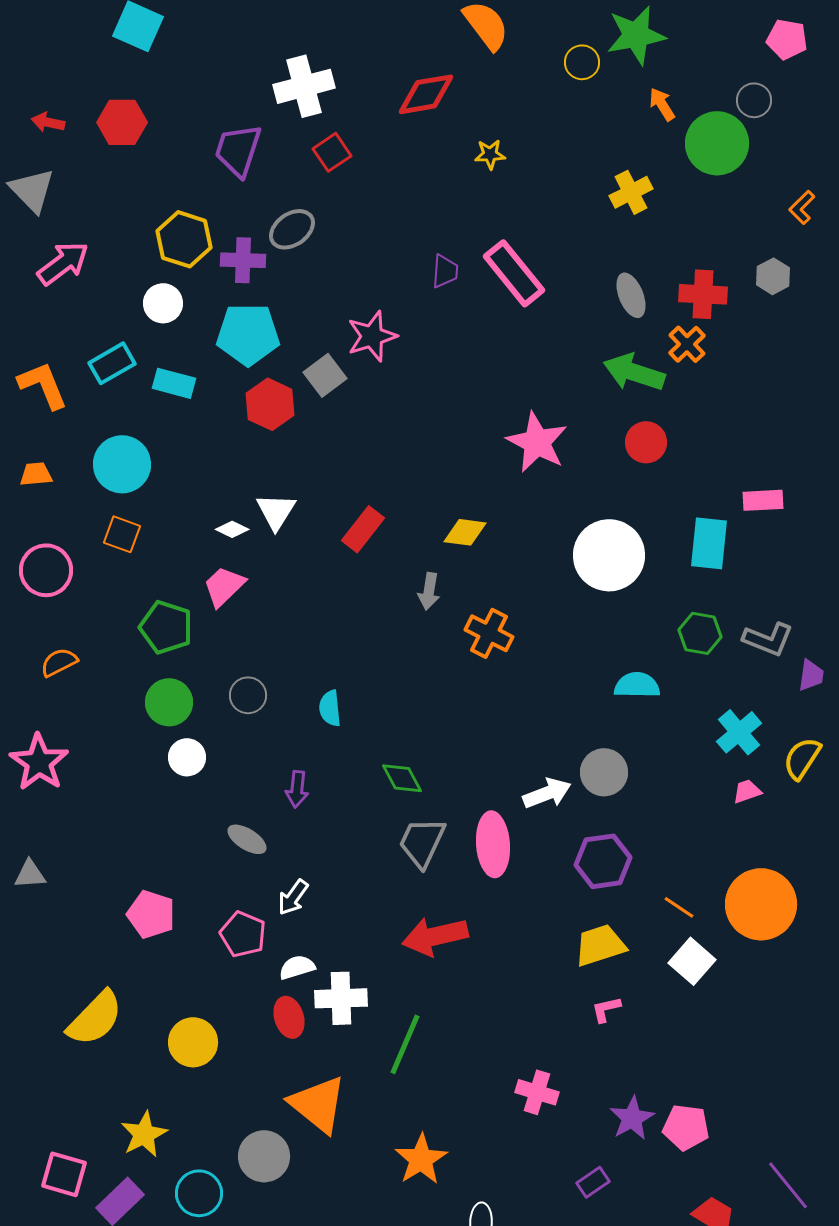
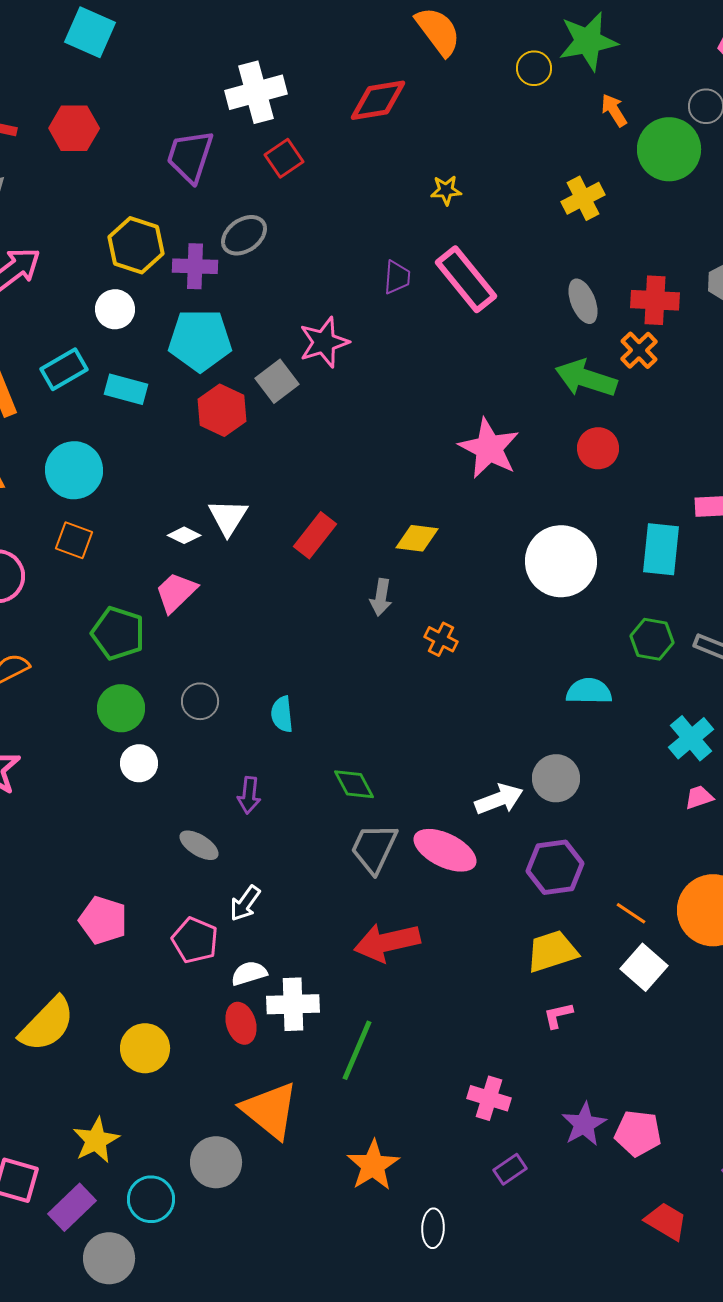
yellow star: (490, 154) -> (446, 190), moved
orange cross: (489, 633) -> (441, 639), size x0.7
pink ellipse: (493, 844) -> (445, 850), turned -60
purple rectangle: (593, 1182) -> (510, 1169), moved

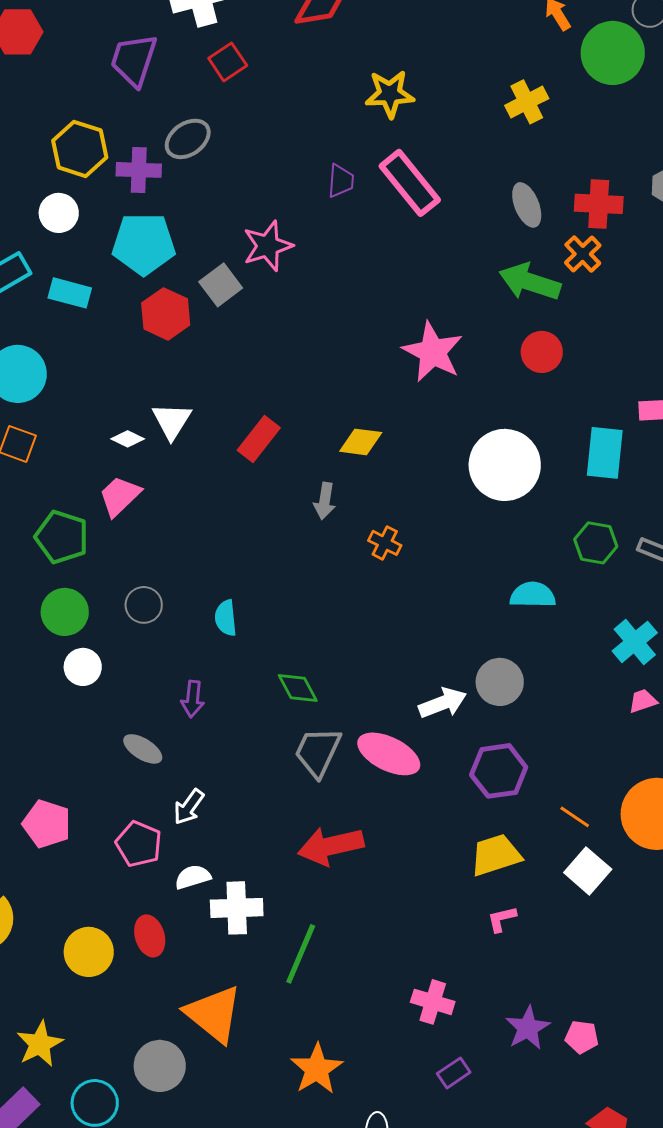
yellow star: (446, 190) -> (390, 94), size x1.6
red ellipse: (241, 1023) -> (150, 936), moved
pink pentagon: (638, 1133) -> (582, 1037), size x0.7

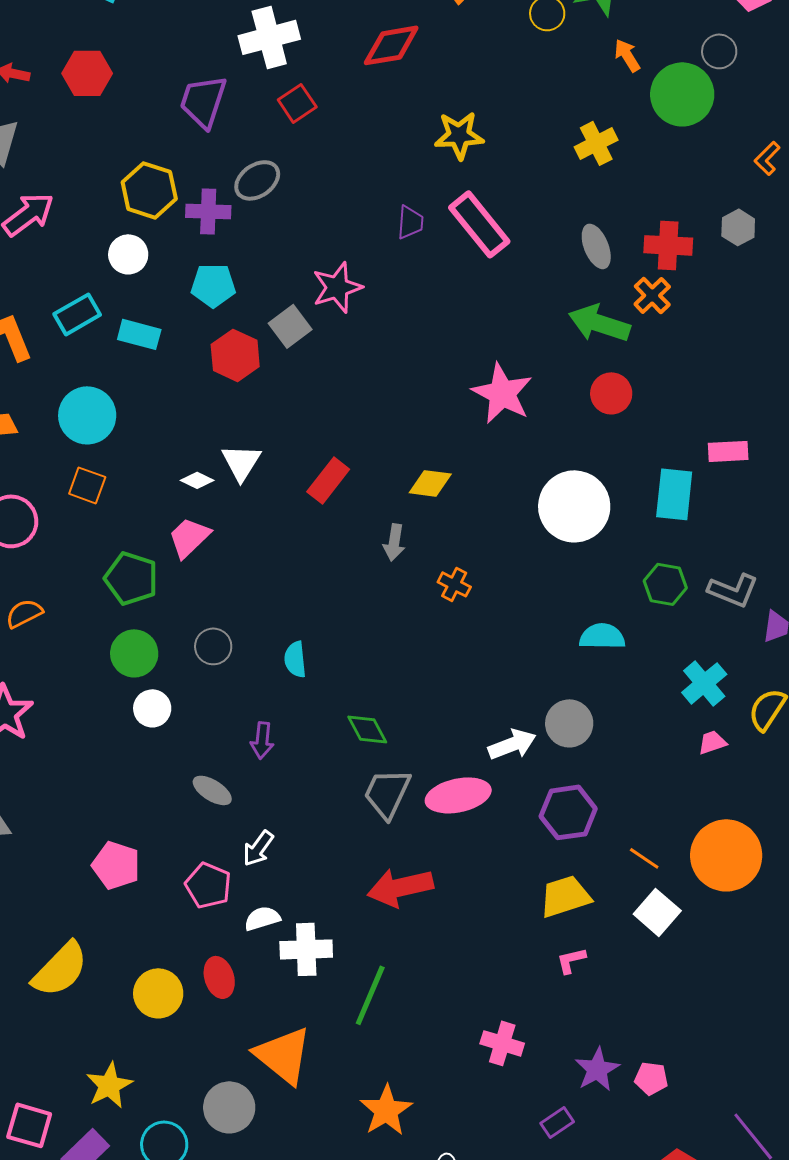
cyan pentagon: (144, 244) -> (213, 285), size x0.7
pink ellipse: (389, 754) -> (458, 795), turned -38
purple rectangle: (454, 1073) -> (557, 1122), moved

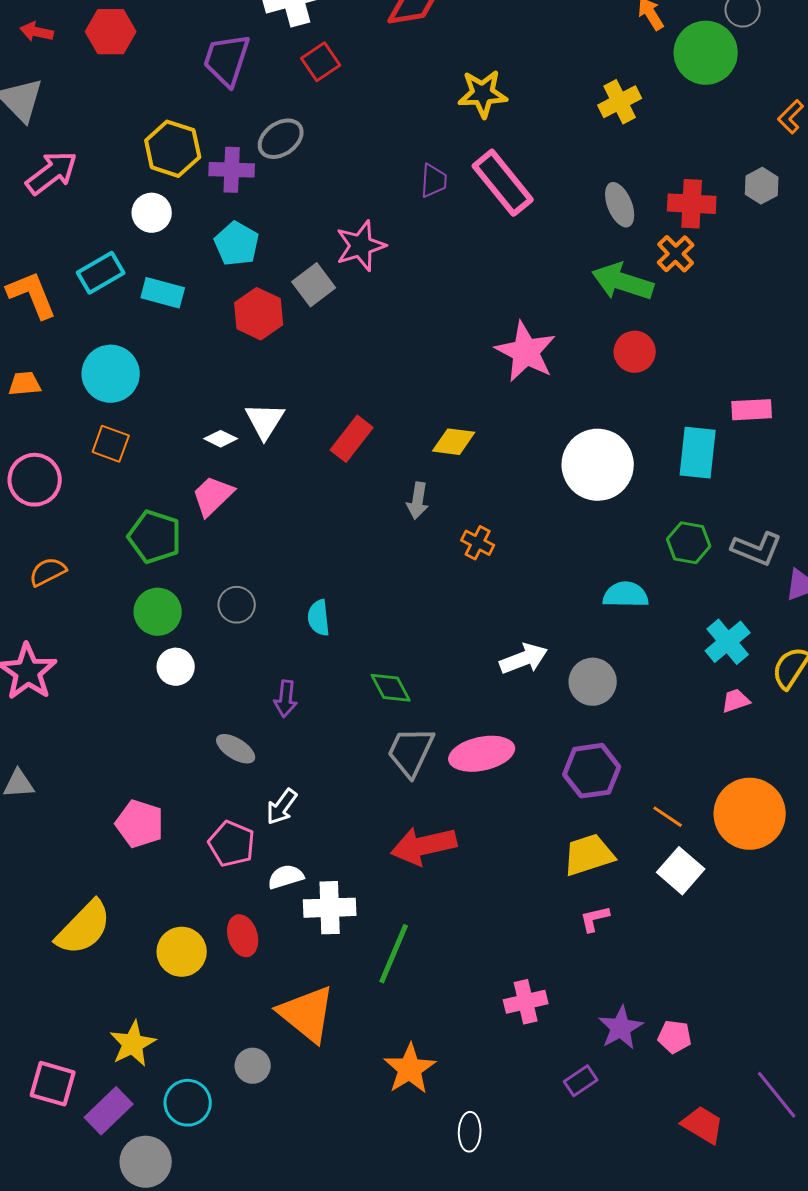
cyan pentagon: (213, 285) -> (237, 244), turned 30
white arrow: (512, 744) -> (524, 659), moved
pink cross: (502, 1043) -> (526, 1002), turned -30
gray circle: (229, 1107) -> (253, 1066), size x0.7

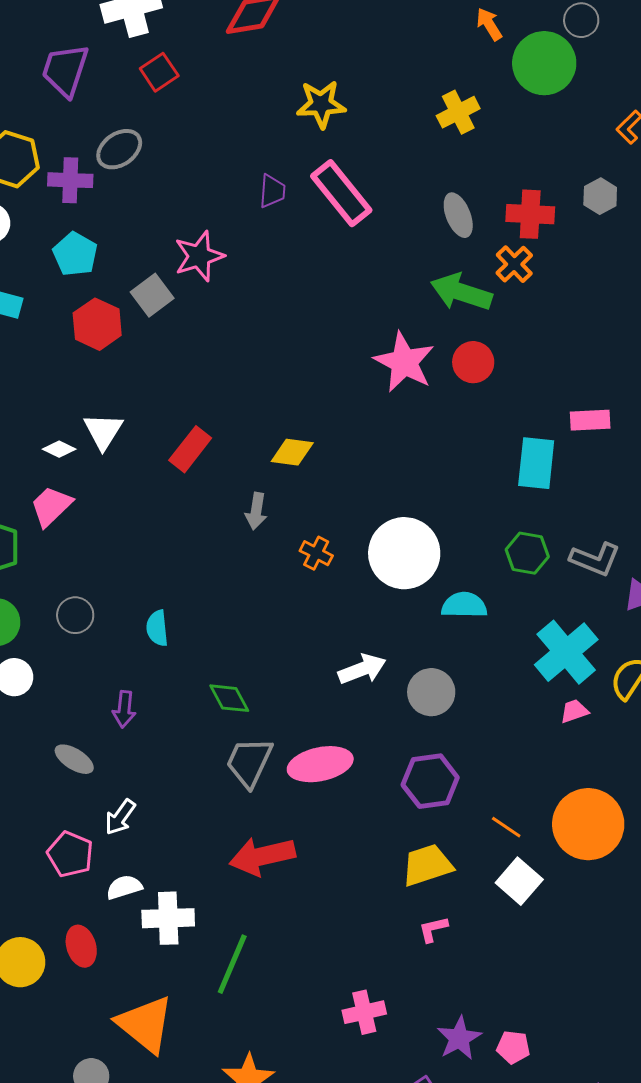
pink star: (526, 352) -> (404, 362), moved
white circle: (598, 465) -> (404, 553), moved
cyan cross: (728, 642) -> (566, 652), size x1.4

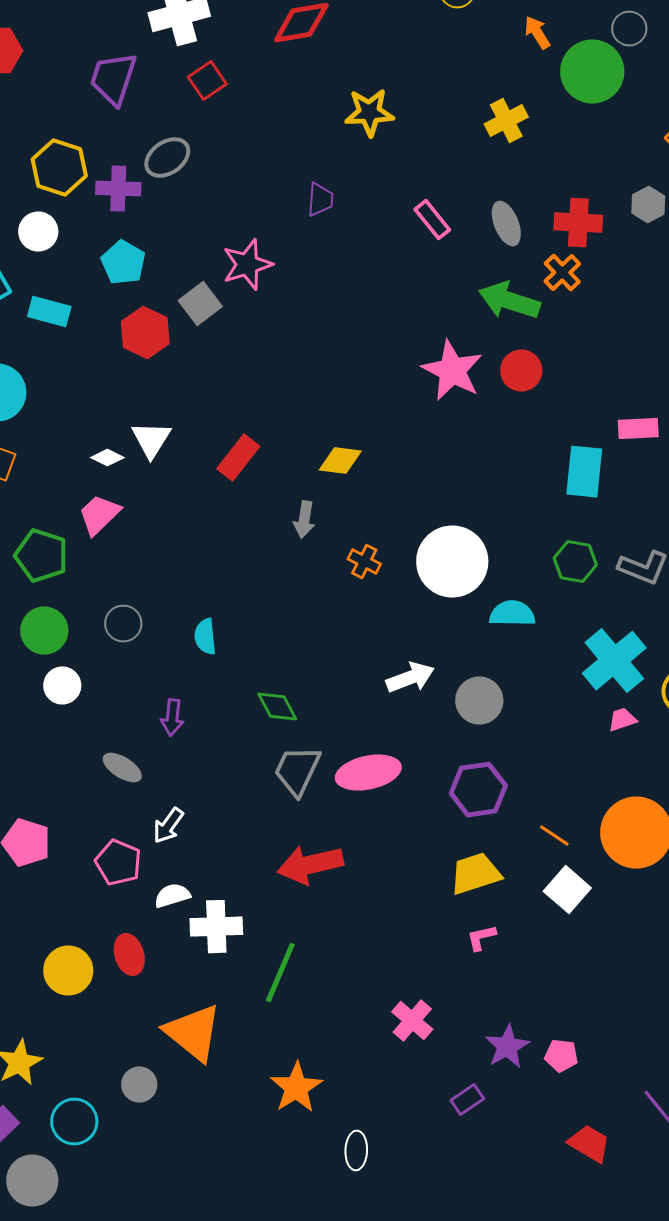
pink rectangle: (341, 193) -> (432, 220), moved, size x0.6
pink cross: (364, 1012) -> (412, 1021), turned -36

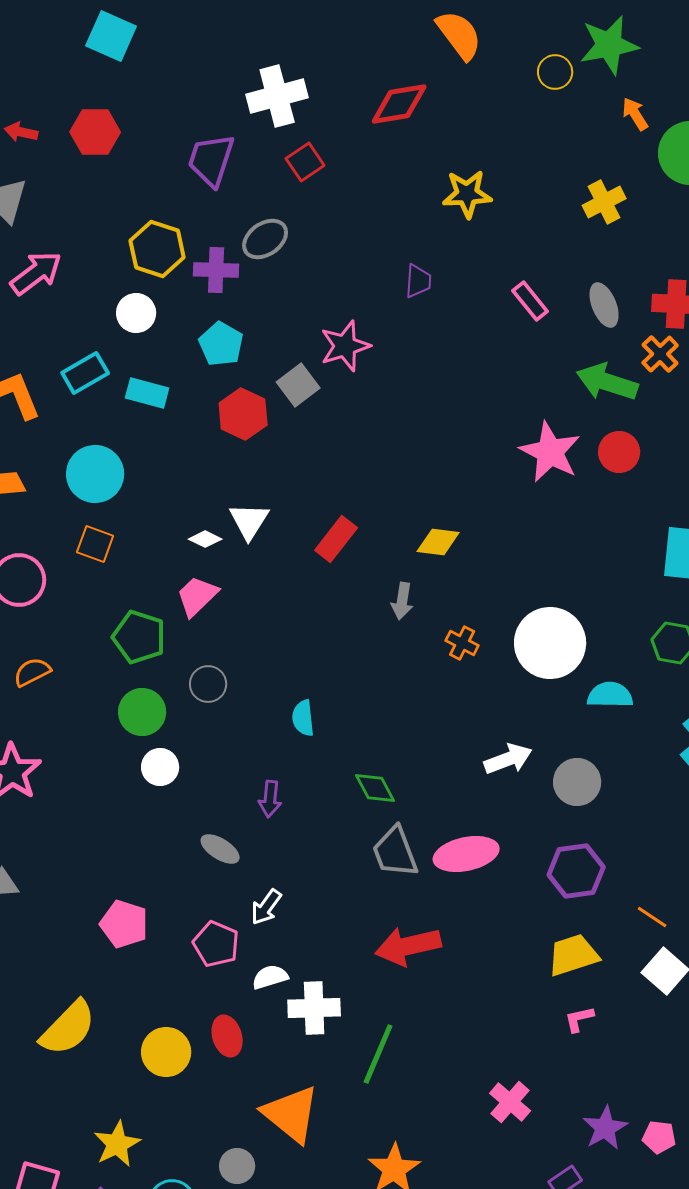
gray circle: (123, 624) -> (208, 684), moved
gray trapezoid: (297, 771) -> (395, 852), turned -46

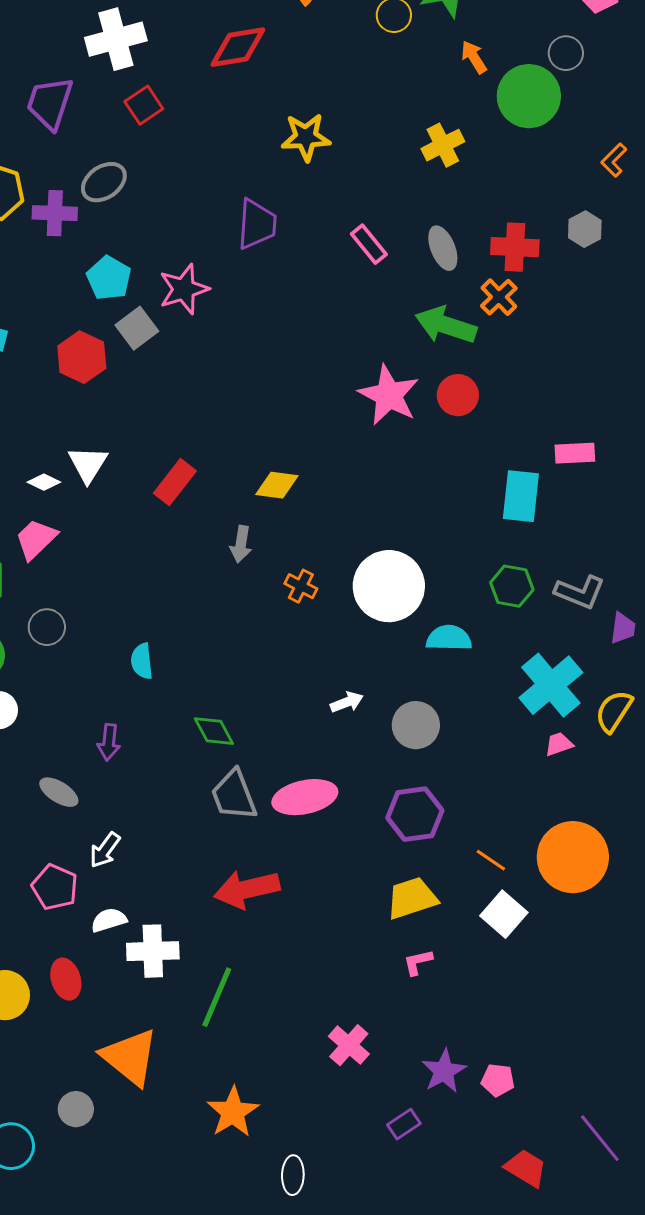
purple trapezoid: (418, 281) -> (257, 224), size x1.5
cyan pentagon: (221, 344) -> (109, 278), moved
white arrow: (508, 759) -> (347, 702), size x0.7

